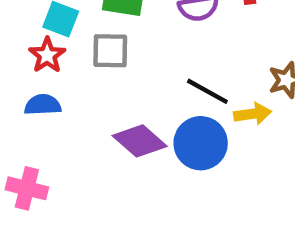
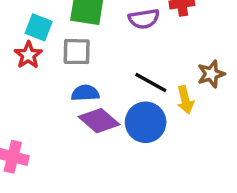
blue semicircle: (43, 105) -> (85, 93), moved
yellow arrow: (253, 114) -> (185, 100), turned 84

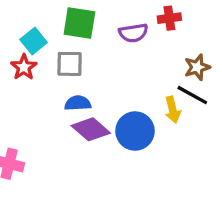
cyan square: (39, 27) -> (34, 41), turned 30
brown star: (211, 74) -> (197, 67), moved
black line: (151, 83) -> (192, 95), moved

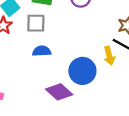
purple diamond: (91, 129) -> (59, 92), moved

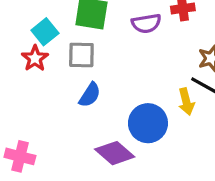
blue semicircle: (42, 51) -> (90, 95), turned 126

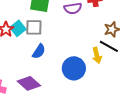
cyan square: (45, 32) -> (18, 28), moved
purple diamond: (115, 153) -> (29, 83), moved

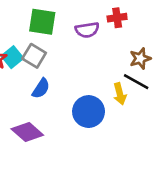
gray square: (34, 27) -> (34, 56), turned 30

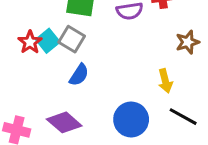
black line: (136, 82) -> (183, 117), moved
blue circle: (89, 112) -> (131, 119), moved

